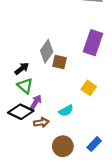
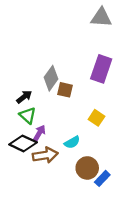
brown arrow: (41, 122) -> (45, 155), size x1.5
brown circle: (63, 146) -> (87, 168), moved

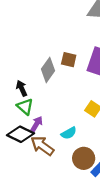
brown square: (65, 90) -> (69, 60), moved
black arrow: (24, 97) -> (22, 88), turned -77
brown arrow: (45, 155) -> (42, 146), turned -135

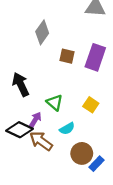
gray diamond: (48, 70) -> (42, 32), moved
black arrow: (22, 88) -> (21, 84), size x1.5
green triangle: (25, 107) -> (55, 103), moved

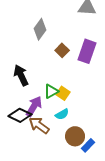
brown square: (67, 56) -> (62, 50), turned 32
green triangle: (55, 103) -> (51, 91), turned 49
yellow square: (91, 105) -> (63, 93), moved
purple arrow: (35, 120) -> (34, 106), size x1.5

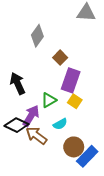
purple rectangle: (87, 51) -> (71, 80), moved
yellow square: (63, 93) -> (75, 101), moved
blue rectangle: (88, 145) -> (87, 156), size x1.5

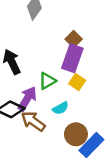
brown square: (60, 58) -> (74, 39), moved

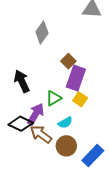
brown square: (74, 39) -> (68, 61), moved
brown circle: (76, 134) -> (66, 146), moved

